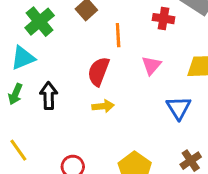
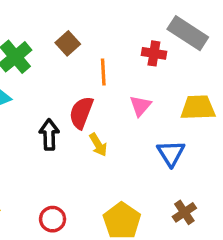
black arrow: (49, 96) -> (49, 135), moved
yellow arrow: (103, 106) -> (98, 145), moved, turned 65

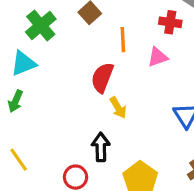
pink triangle: (140, 106) -> (158, 57), moved, turned 30
black arrow: (49, 135) -> (101, 147), moved

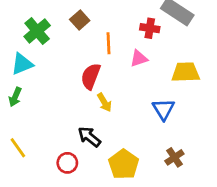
black arrow: (101, 147) -> (89, 137), turned -50

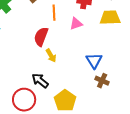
yellow trapezoid: (185, 72) -> (110, 18), moved
brown cross: (174, 157) -> (102, 81), moved, turned -32
red circle: (67, 163) -> (24, 100), size x1.5

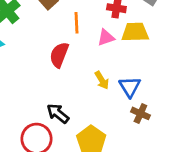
yellow trapezoid: (110, 18) -> (135, 32), moved
yellow arrow: (51, 56) -> (102, 80), moved

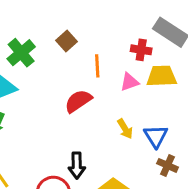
red semicircle: (59, 55) -> (78, 101), turned 35
black arrow: (58, 113) -> (77, 165), turned -130

